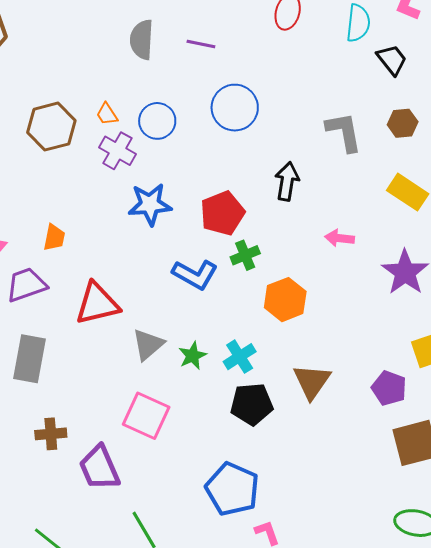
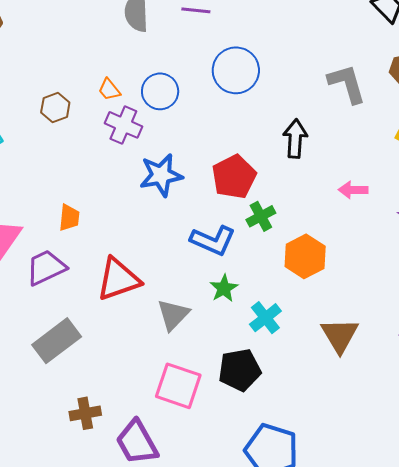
brown hexagon: (51, 127) -> (55, 107), size x0.6
green star: (193, 356) -> (224, 288), moved
gray rectangle: (29, 359) -> (57, 341), turned 48
black pentagon: (252, 404) -> (240, 370), moved

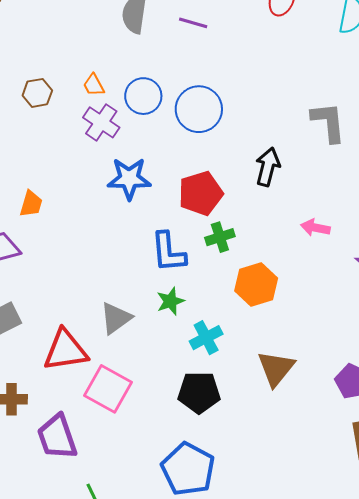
blue circle: (236, 70) -> (199, 109), moved
blue L-shape: (213, 240) -> (168, 252), turned 51
red triangle: (118, 279) -> (65, 350), moved
black pentagon: (240, 370) -> (199, 392), moved

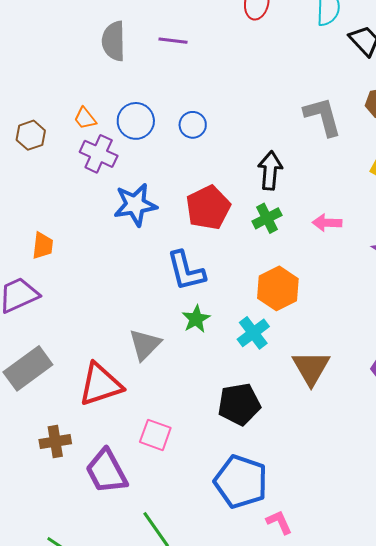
blue circle: (199, 109) -> (193, 125), size x0.6
green cross: (220, 237) -> (267, 218), moved
cyan cross: (206, 338) -> (253, 333), moved
pink square: (108, 389) -> (155, 435), moved, size x0.7

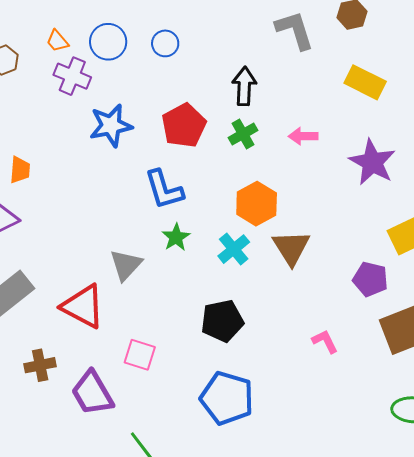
brown triangle: (311, 368) -> (291, 248), moved
red triangle: (101, 384) -> (83, 306), turned 48
pink L-shape: (279, 522) -> (325, 341), moved

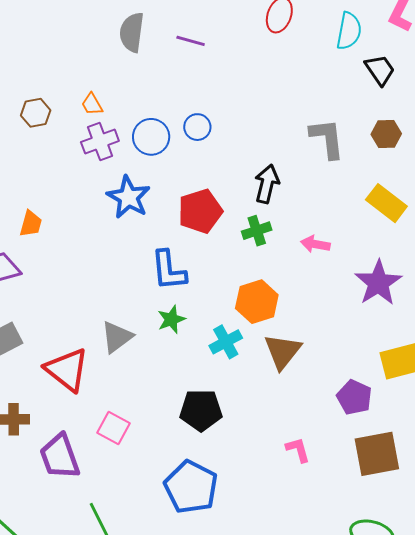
blue circle: (108, 42) -> (151, 137), moved
purple cross: (72, 76) -> (100, 142), turned 36
blue star: (111, 125) -> (129, 197), turned 30

